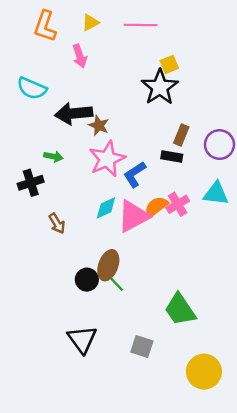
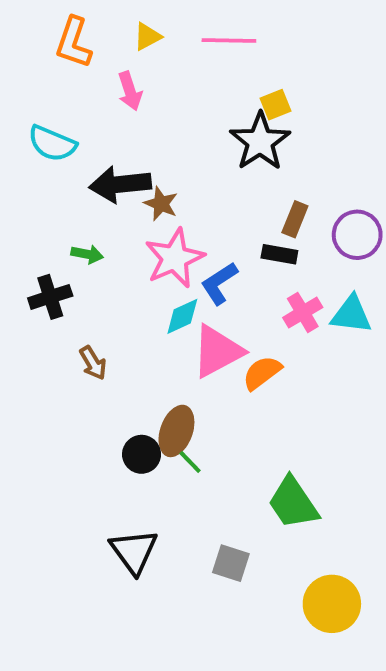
pink cross: (178, 204) -> (303, 312), moved
orange semicircle: (156, 207) -> (262, 373), moved
cyan diamond: (106, 208) -> (182, 316), moved

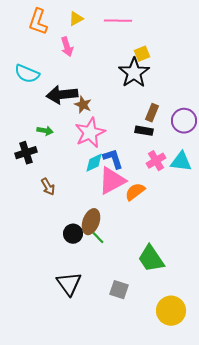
blue L-shape: (219, 283) -> (113, 159), moved, turned 105

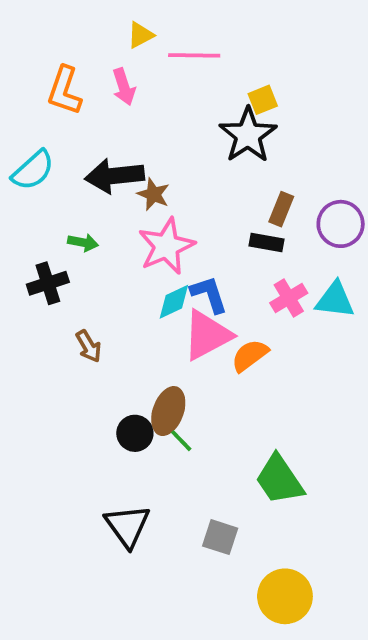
pink line: (118, 21) -> (194, 55), moved
orange L-shape: (38, 22) -> (65, 91), moved
cyan semicircle: (27, 74) -> (33, 170), moved, turned -65
yellow circle: (171, 311) -> (285, 596), moved

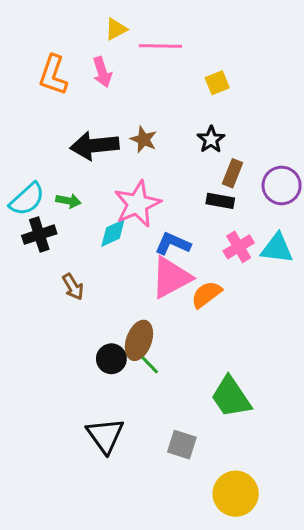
black star: (248, 135) -> (211, 139), moved, size x0.6
cyan semicircle: (33, 170) -> (27, 199), moved
brown star: (153, 194) -> (144, 139), moved
blue L-shape: (209, 294) -> (173, 244), turned -48
cyan diamond: (174, 302) -> (113, 233), moved

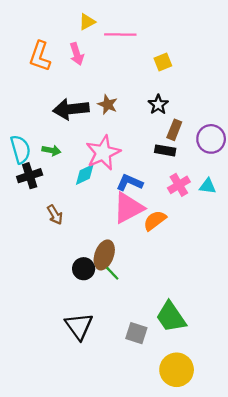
cyan semicircle: (27, 199) -> (20, 149), turned -64
cyan triangle: (277, 248) -> (208, 186), size x0.7
green trapezoid: (231, 397) -> (171, 317), moved

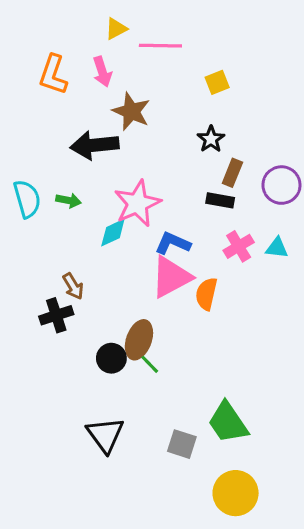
brown star: (108, 105) -> (131, 111), moved, size x1.4
black cross: (30, 176) -> (56, 315), moved
orange semicircle: (155, 220) -> (206, 294), turned -40

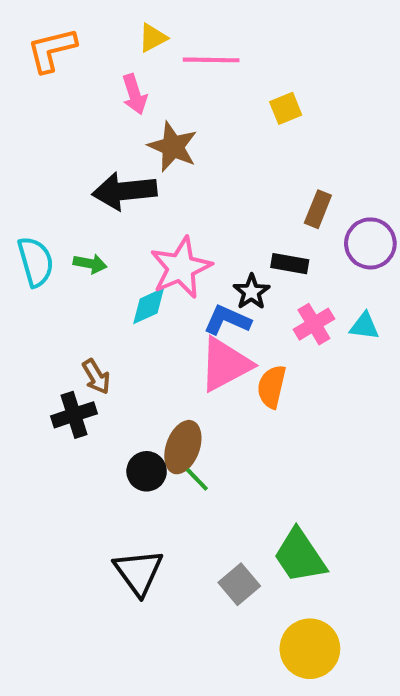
orange L-shape: (53, 75) -> (52, 50), moved, turned 57
black star: (211, 139) -> (251, 292), moved
brown rectangle: (232, 173) -> (318, 209), moved
gray square: (182, 444) -> (239, 584), turned 32

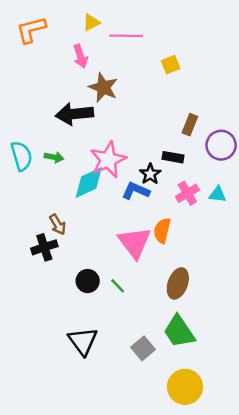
cyan diamond: (149, 306) -> (89, 182), size x1.4
pink triangle: (225, 364) -> (135, 243), moved, turned -39
brown ellipse: (183, 447) -> (178, 283), moved

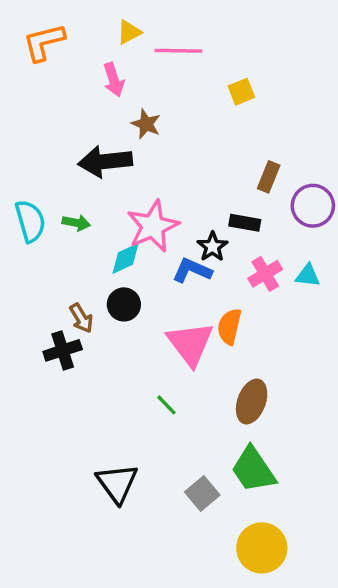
brown star: (103, 87) -> (146, 124), size x0.7
cyan diamond: (89, 182) -> (126, 259), size x0.7
black circle: (88, 281) -> (124, 304), moved

